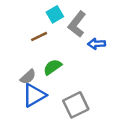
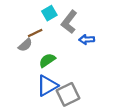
gray semicircle: (28, 77) -> (25, 45), moved
blue triangle: (34, 95) -> (47, 86), moved

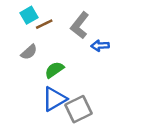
cyan square: (49, 13) -> (29, 15), moved
brown line: (35, 33) -> (44, 24), moved

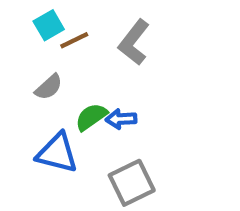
blue arrow: (100, 46) -> (121, 119), moved
blue triangle: (54, 99) -> (57, 153), moved, turned 44

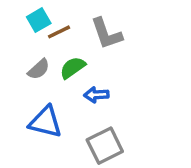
gray L-shape: (134, 42) -> (107, 34), turned -57
green semicircle: (91, 117) -> (73, 68), moved

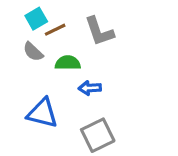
green semicircle: (73, 68) -> (68, 63), turned 35
gray semicircle: (39, 69) -> (33, 52), moved, turned 85

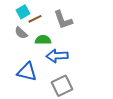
blue arrow: (90, 88) -> (57, 56), size x1.5

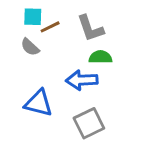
cyan square: (23, 12) -> (33, 17), turned 32
green semicircle: (43, 40) -> (100, 57), moved

